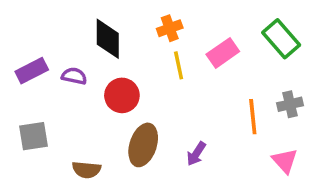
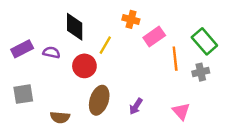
orange cross: (170, 28) -> (131, 19), moved, turned 35
green rectangle: (281, 39) -> (204, 41), moved
yellow line: (179, 65) -> (105, 45), moved, turned 42
orange line: (253, 117) -> (175, 59), moved
pink triangle: (285, 161) -> (181, 111), moved

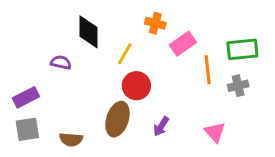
green rectangle: (204, 41) -> (242, 49), turned -55
purple rectangle: (22, 49) -> (26, 97), moved
red circle: (84, 66) -> (136, 86), moved
gray square: (23, 94) -> (27, 129), moved

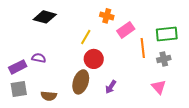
black diamond: (88, 32) -> (45, 17), moved, turned -75
purple semicircle: (61, 62) -> (39, 58), moved
pink triangle: (215, 132) -> (159, 87), moved

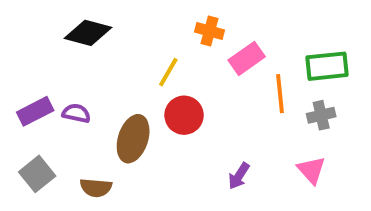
purple rectangle: (18, 67) -> (35, 111), moved
brown ellipse: (81, 82) -> (133, 139), moved
purple arrow: (111, 87) -> (239, 176), moved
gray square: (19, 89) -> (37, 174), turned -30

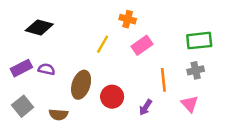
black diamond: (88, 33) -> (39, 27), moved
pink rectangle: (247, 58) -> (142, 45), moved
orange line: (280, 94) -> (163, 80), moved
red circle: (184, 115) -> (112, 97), moved

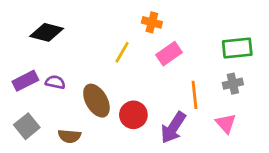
brown ellipse: (81, 85) -> (96, 101), turned -48
purple arrow: (146, 107) -> (173, 128), size x1.6

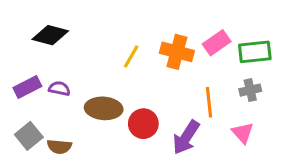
orange cross: (152, 22) -> (177, 52), moved, size x1.5
pink rectangle: (169, 54) -> (217, 43), moved
brown ellipse: (96, 101) -> (104, 108), turned -56
brown semicircle: (69, 136) -> (59, 147), moved

